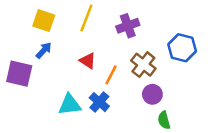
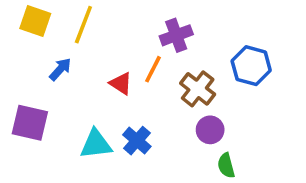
yellow line: (86, 18) -> (83, 25), moved
yellow square: (44, 21) -> (35, 21), moved
purple square: (19, 74) -> (30, 123), moved
orange line: (111, 75) -> (153, 69), moved

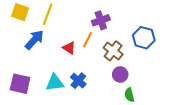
blue arrow: (60, 69) -> (34, 40), size x1.5
purple square: (30, 123) -> (20, 84), moved

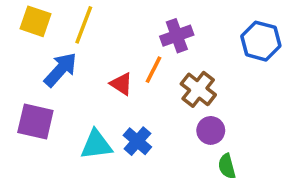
blue hexagon: (144, 38) -> (261, 41), moved
purple square: (20, 84) -> (35, 122), moved

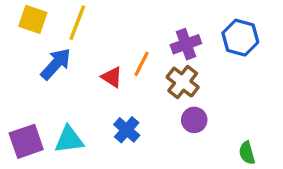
purple cross: (177, 36) -> (186, 44), moved
purple square: (35, 122) -> (26, 141), moved, turned -32
cyan triangle: (96, 145) -> (69, 140), moved
green semicircle: (227, 166) -> (247, 153), moved

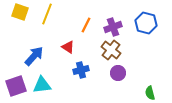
blue arrow: (56, 64) -> (34, 56), moved
orange line: (142, 64) -> (86, 25), moved
blue cross: (127, 130) -> (81, 70), moved, turned 35

